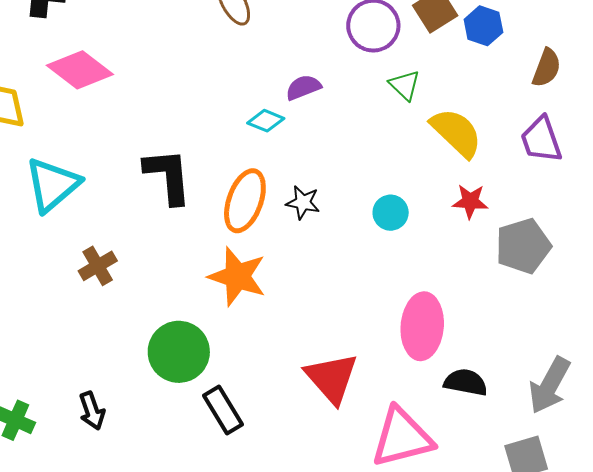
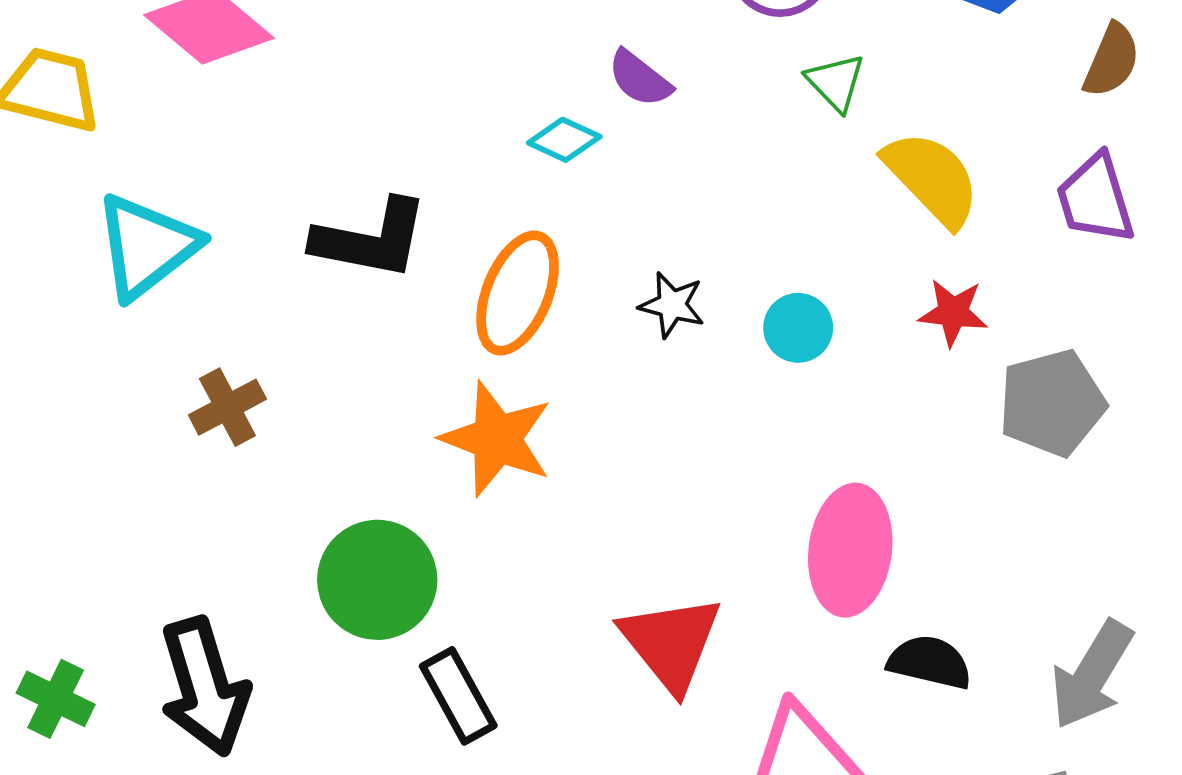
purple semicircle: (303, 87) -> (640, 78), turned -123
black L-shape: (168, 176) -> (371, 239), turned 104
black star: (303, 202) -> (672, 305), moved
black arrow: (92, 411) -> (204, 687), size x1.8

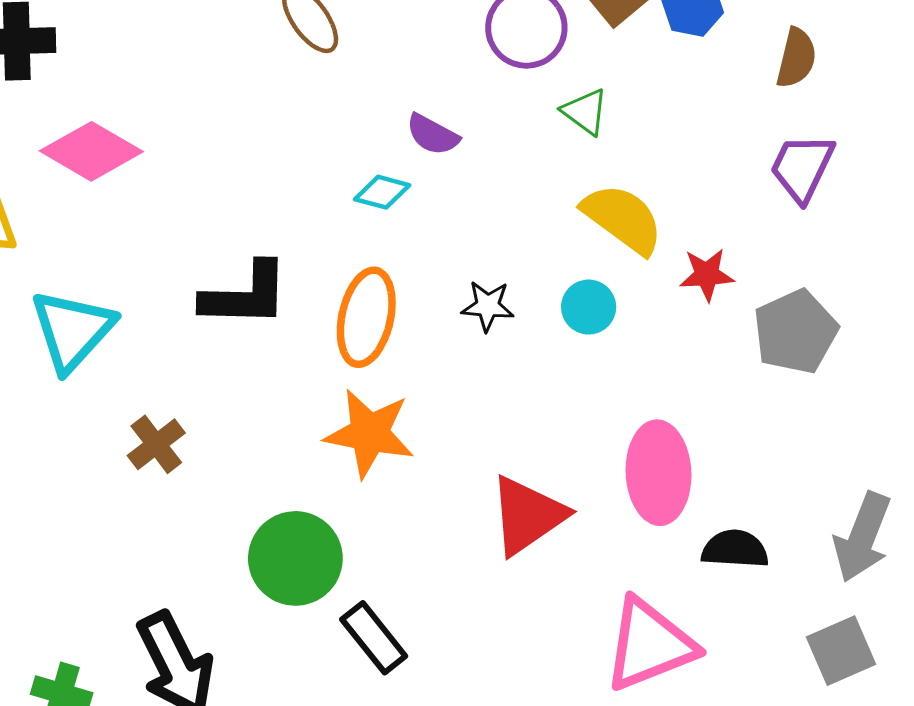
yellow semicircle: (932, 178) -> (623, 219), moved
purple trapezoid: (1095, 199) -> (802, 168), turned 52
red triangle: (671, 643) -> (527, 515), moved, turned 44

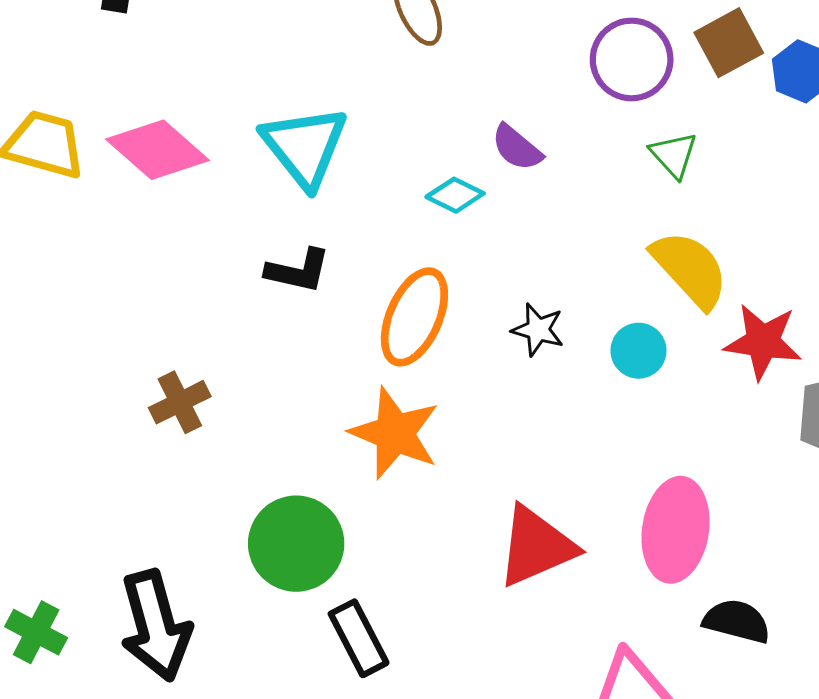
pink diamond: (91, 151) -> (158, 150), moved
red star: (707, 275) -> (763, 342), size x1.4
black L-shape: (245, 295) -> (298, 271), size x0.7
cyan triangle: (72, 330) -> (305, 147), moved, turned -32

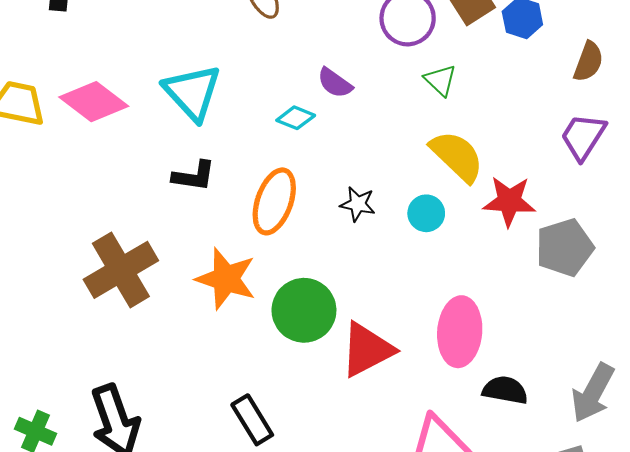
brown cross: (180, 402) -> (121, 270), size x1.8
orange star: (395, 433) -> (226, 279), moved
green circle: (296, 544) -> (304, 310), moved

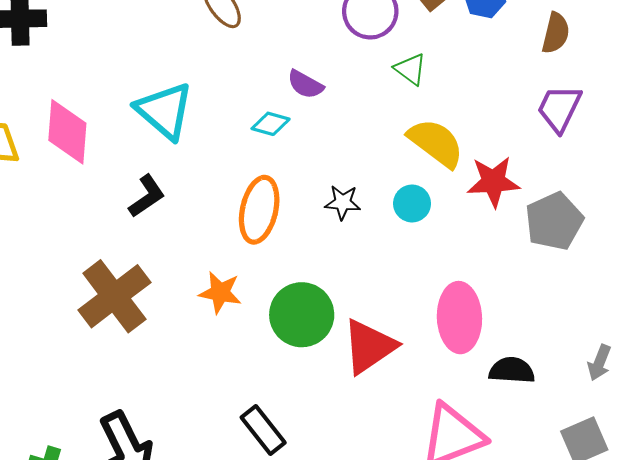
pink diamond: (94, 102) -> (67, 132), turned 64
black L-shape: (194, 176) -> (147, 196), moved, turned -36
orange star: (226, 279) -> (220, 292), size x0.7
gray arrow: (593, 393) -> (599, 363), size x0.6

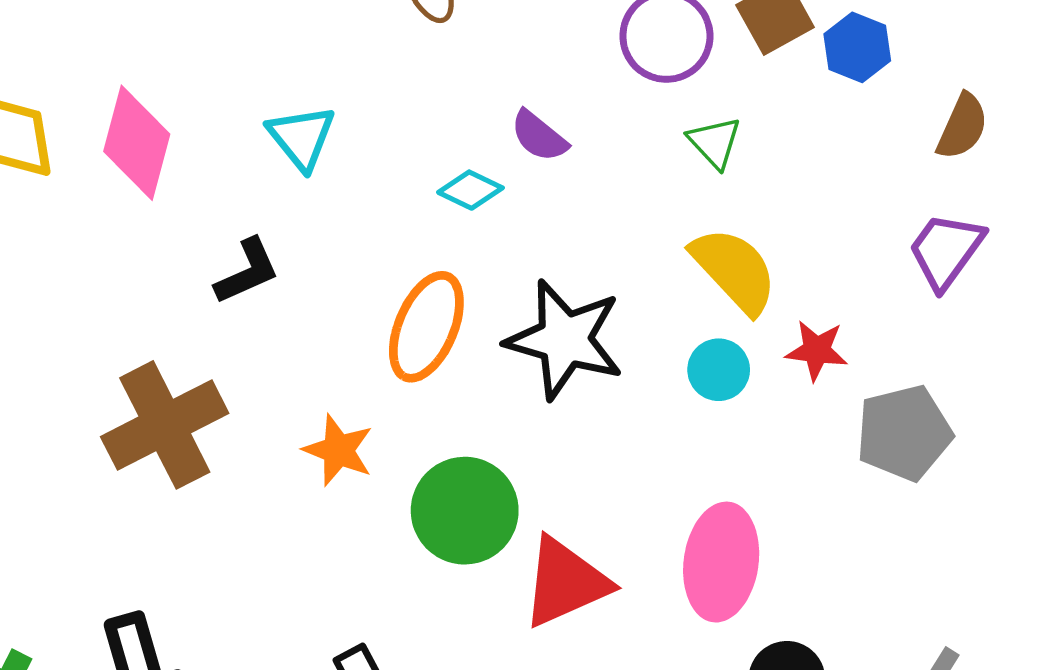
cyan triangle: (165, 111) -> (301, 137), size x0.7
red star: (493, 182) -> (817, 350), size x0.7
black star: (343, 202) -> (565, 340), size x2.0
cyan circle: (412, 203) -> (719, 370), moved

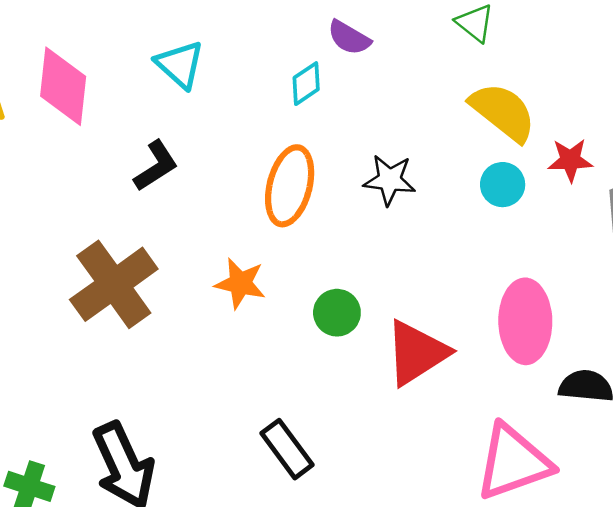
cyan diamond: (470, 190) -> (306, 84), turned -51
black star: (565, 340) -> (390, 180), size x0.6
green circle: (465, 511) -> (337, 313), size x0.6

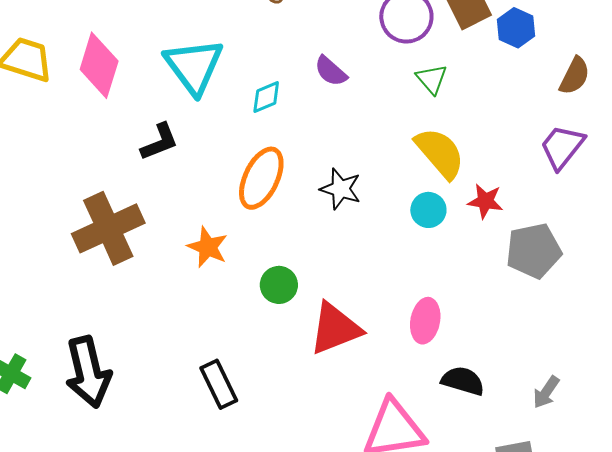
cyan triangle: (180, 64) -> (194, 66), size x1.5
cyan diamond: (306, 84) -> (266, 97), moved
pink ellipse: (525, 321) -> (425, 321), size x0.7

